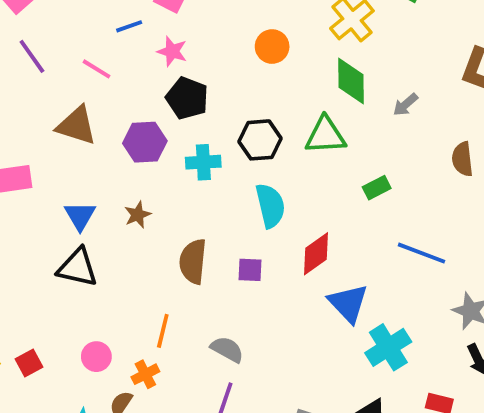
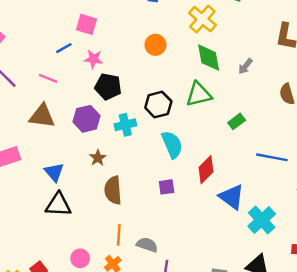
brown star: (138, 215) -> (98, 158), moved
brown semicircle: (193, 261) -> (113, 190), moved
gray semicircle: (227, 349) -> (147, 245), moved

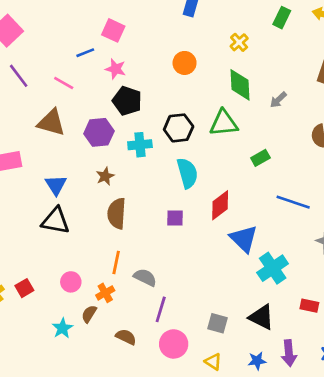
yellow cross: (202, 19) -> (239, 42), size x0.6

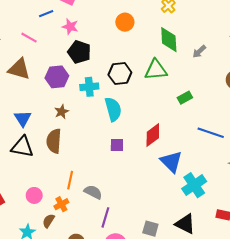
cyan semicircle: (187, 173) -> (113, 109), moved
brown semicircle: (117, 213) -> (54, 141), moved

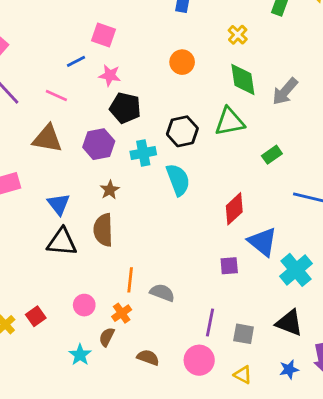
gray arrow: (199, 52) -> (285, 91), size x1.5
purple square: (117, 145) -> (229, 266), moved
purple line: (105, 217) -> (210, 322), moved

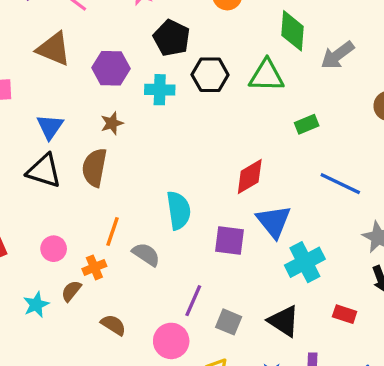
black pentagon: (125, 108) -> (172, 38), moved
cyan semicircle: (178, 180) -> (179, 210), moved
purple square: (229, 266) -> (230, 241), size x1.4

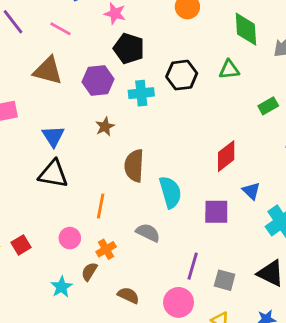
black pentagon: (172, 38) -> (129, 48), moved
green triangle: (267, 76) -> (229, 70), size x0.7
brown semicircle: (94, 168) -> (134, 166), moved
blue triangle: (274, 221) -> (251, 191), size x0.6
orange line: (112, 232) -> (101, 206), moved

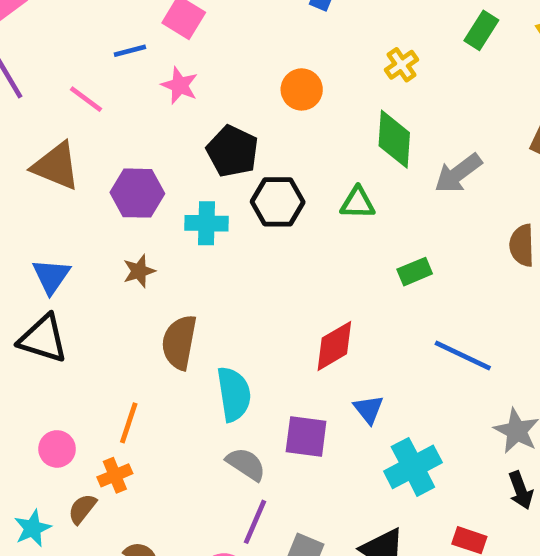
black pentagon: (129, 48) -> (232, 151), moved
orange line: (101, 206) -> (129, 423), moved
gray semicircle: (148, 233) -> (246, 464), moved

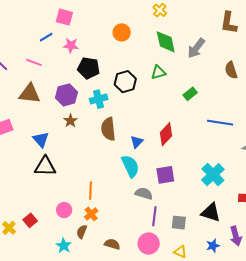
black pentagon: (232, 151) -> (89, 68), moved
brown star: (139, 271) -> (70, 121), moved
brown semicircle: (179, 342) -> (108, 129), moved
blue triangle: (369, 409) -> (137, 142), moved, turned 40

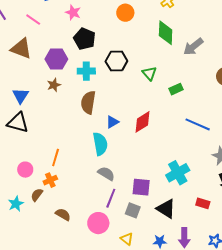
green triangle: (158, 72) -> (149, 73), moved, turned 49
purple square: (165, 175) -> (141, 187), moved

